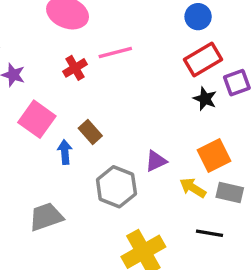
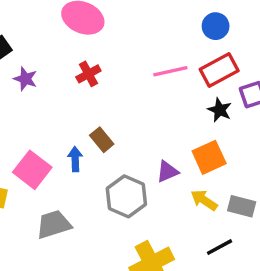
pink line: (115, 52) -> (170, 71), moved
pink square: (37, 119) -> (32, 170), moved
orange square: (214, 156) -> (209, 157), moved
black line: (209, 233) -> (219, 247), turned -40

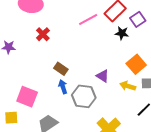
orange square: (209, 157) -> (136, 64), moved
blue arrow: (75, 159) -> (63, 87), moved
purple triangle: (167, 172) -> (103, 76), turned -48

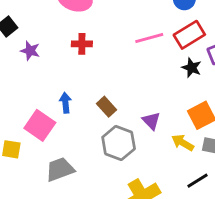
red cross: (43, 34) -> (82, 44), turned 32
brown rectangle: (61, 69) -> (107, 107), moved
blue arrow: (63, 87) -> (65, 103), moved

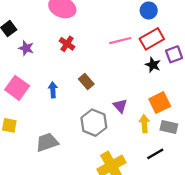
red cross: (82, 44) -> (67, 44), turned 32
brown rectangle: (107, 107) -> (86, 81), moved
pink square: (40, 125) -> (17, 88), moved
yellow arrow: (183, 143) -> (144, 124), turned 54

